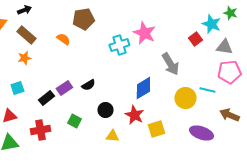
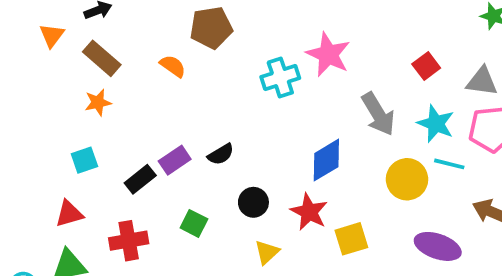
cyan star: (211, 24) -> (436, 124), moved
yellow triangle: (112, 136) -> (267, 252), turned -48

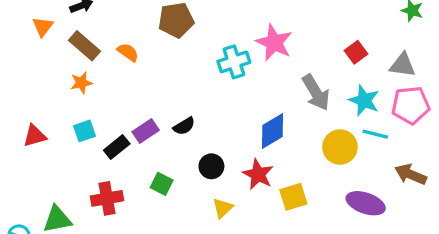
orange semicircle: (173, 66) -> (128, 52), moved
cyan square: (84, 160) -> (85, 131), moved
red triangle: (69, 214) -> (35, 136), moved

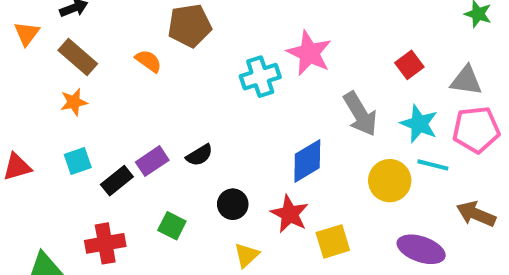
orange semicircle: (128, 52) -> (148, 61), moved

